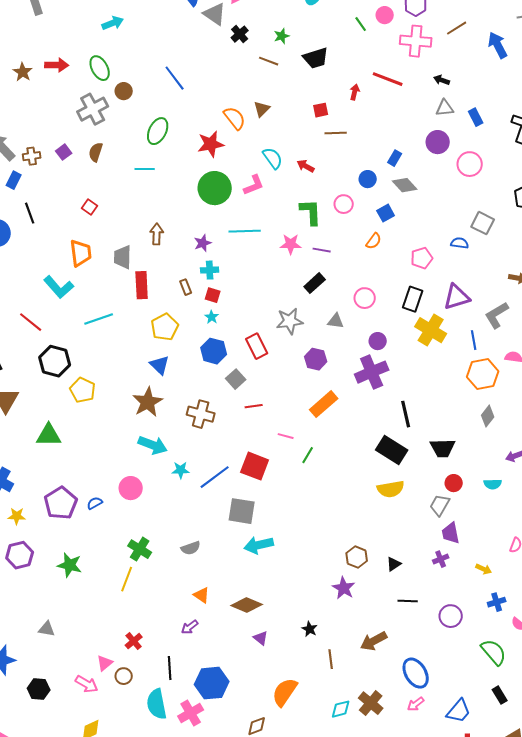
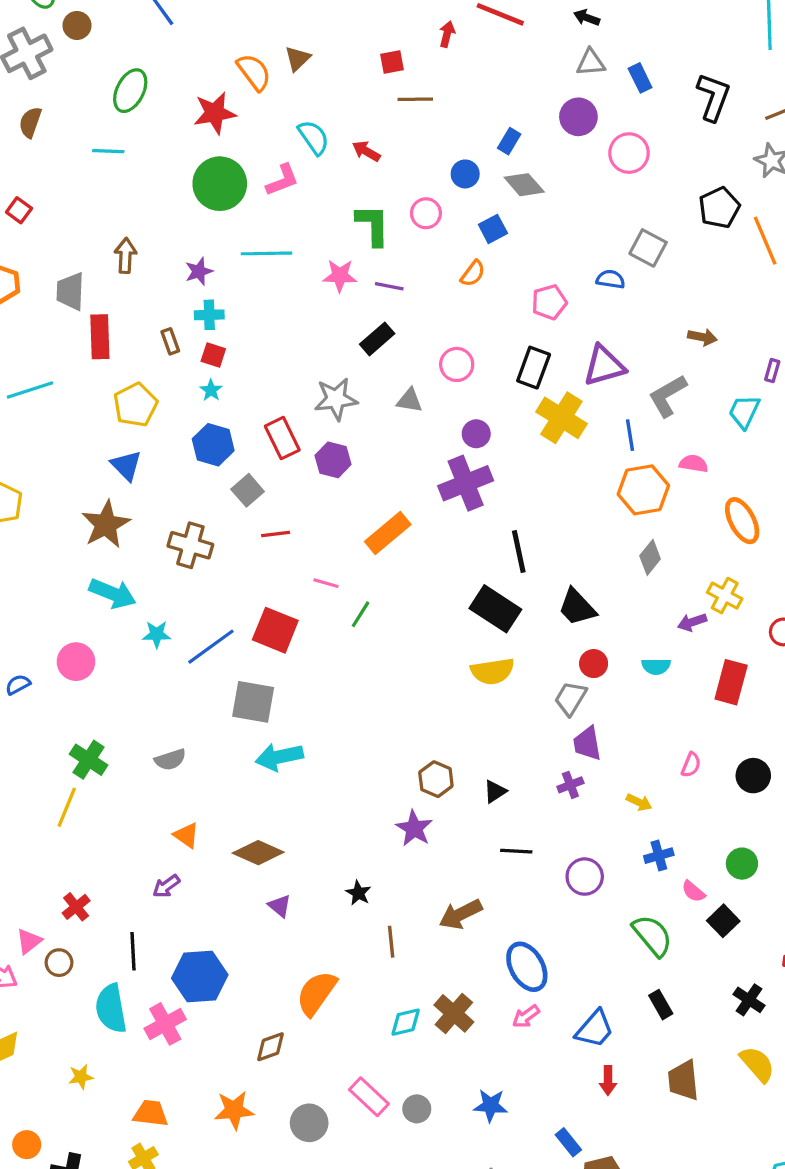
purple hexagon: (316, 359) -> (333, 460), moved
black trapezoid: (443, 448) -> (577, 607), turned 48

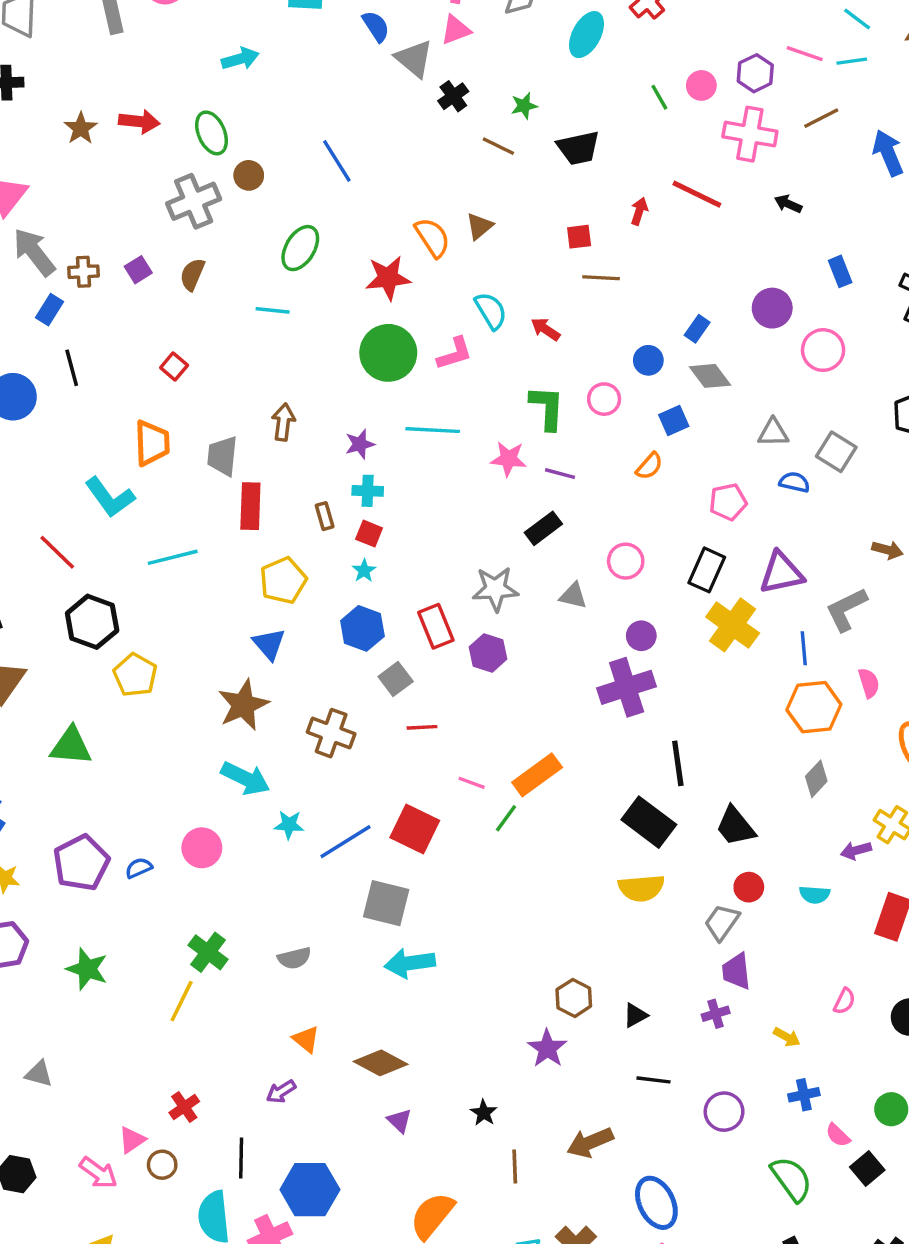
gray triangle: (591, 63) -> (773, 433), moved
pink semicircle: (694, 464) -> (869, 683), turned 60
orange rectangle: (388, 533) -> (537, 775), moved

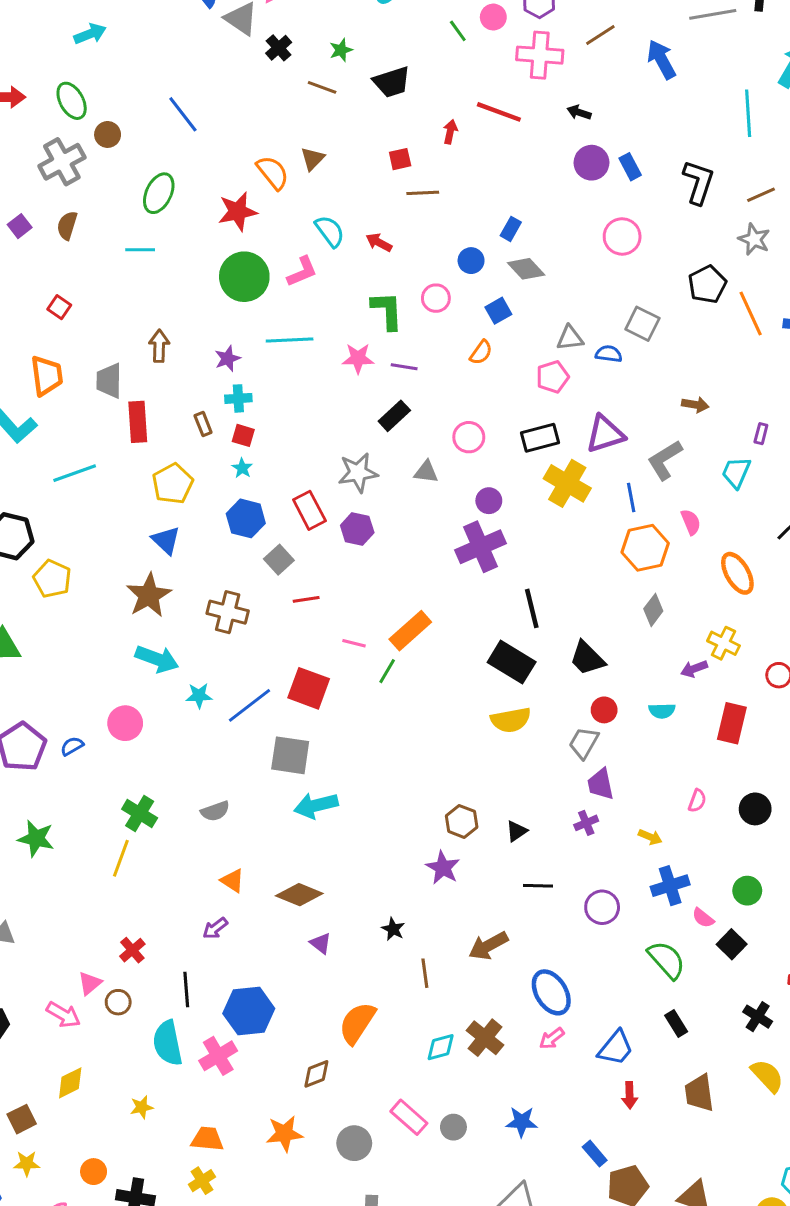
purple circle: (772, 308) -> (591, 163), moved
gray triangle: (773, 433) -> (570, 338), moved
black rectangle: (707, 570) -> (540, 438), turned 57
blue cross: (804, 1095) -> (670, 886), size x1.4

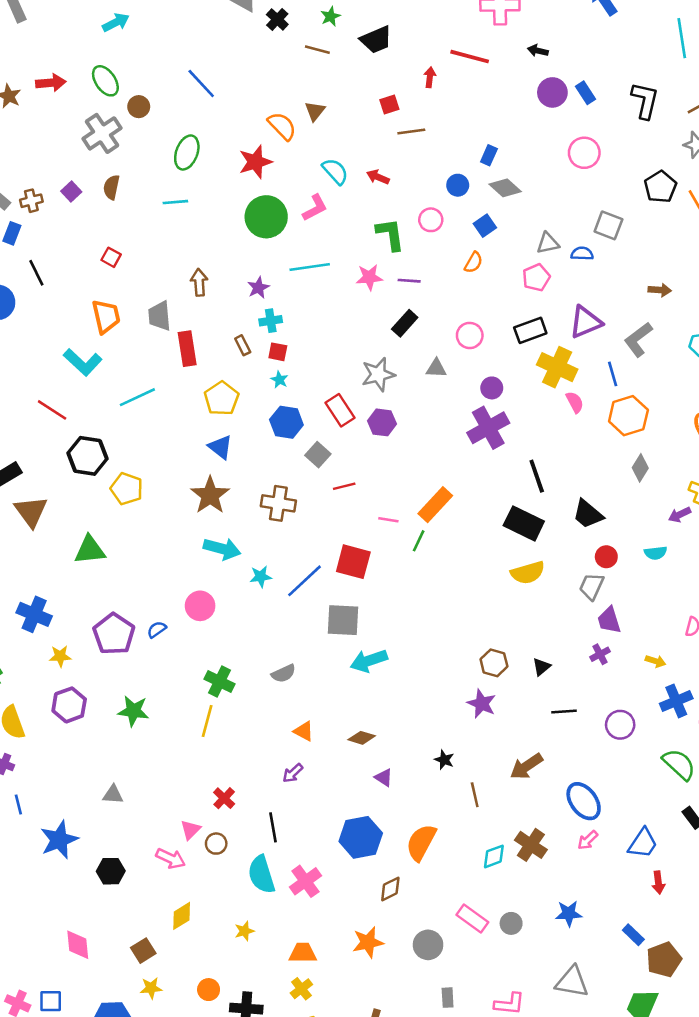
pink semicircle: (691, 522) -> (575, 402), moved
brown diamond: (299, 895) -> (362, 738), size x0.7
blue hexagon: (249, 1011) -> (361, 837), moved

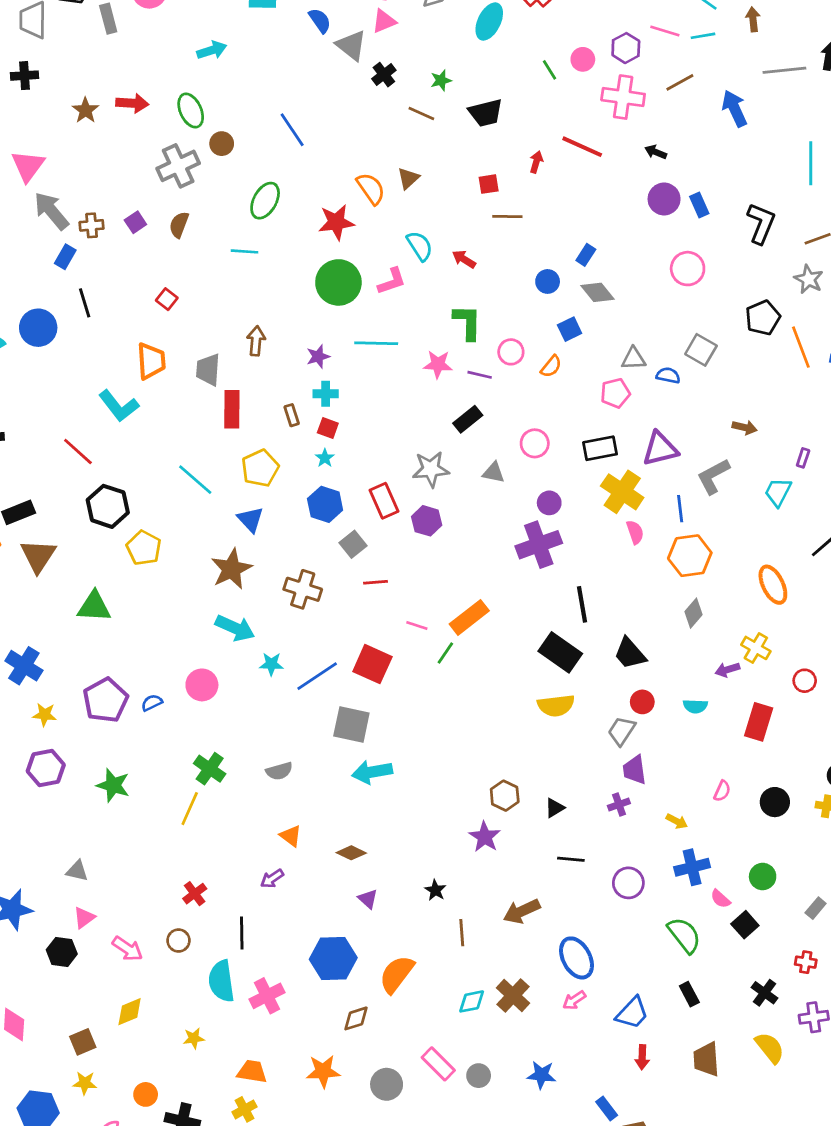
pink circle: (431, 220) -> (511, 352), moved
cyan line: (137, 397) -> (195, 480), moved, turned 57
pink triangle: (190, 830) -> (84, 918), moved

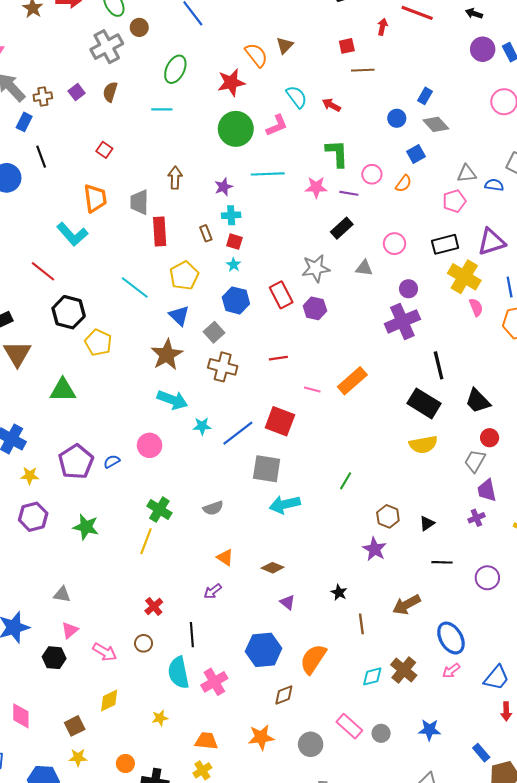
gray square: (353, 544) -> (214, 332), moved
green line: (445, 653) -> (346, 481), moved

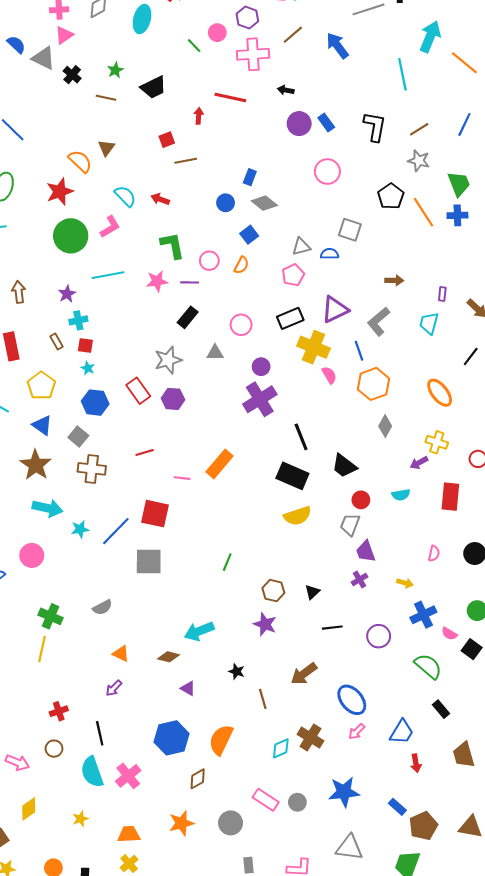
cyan arrow: (285, 504) -> (199, 631), moved
red cross: (154, 606) -> (59, 711), turned 30
blue star: (429, 730) -> (344, 792), size x1.4

